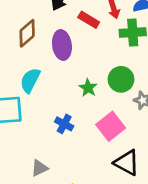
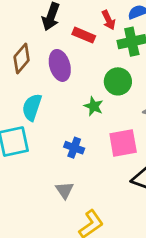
green circle: (121, 79) -> (118, 81), moved
pink square: (111, 126) -> (123, 143), turned 36
gray triangle: (39, 168) -> (65, 190), moved, turned -30

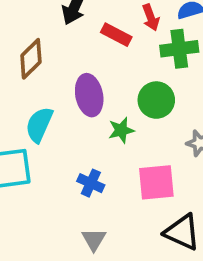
purple ellipse: (60, 65) -> (89, 95), moved
green star: (94, 106) -> (121, 130), turned 30
gray triangle: (65, 190) -> (94, 239), moved

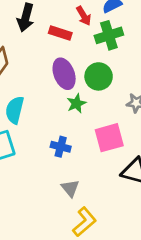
purple ellipse: (89, 95) -> (64, 74), moved

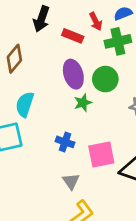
pink square: (109, 138) -> (101, 155), moved

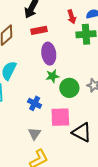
red rectangle: (73, 36) -> (39, 30), moved, turned -42
green circle: (105, 79) -> (69, 88), moved

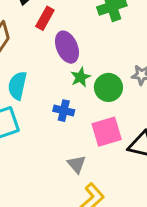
red rectangle: (39, 30) -> (45, 18), turned -35
blue cross: (35, 103) -> (64, 111), moved

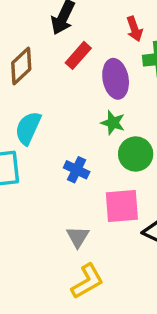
purple ellipse: (67, 47) -> (116, 79), moved
green star: (80, 77) -> (113, 123), moved, turned 30

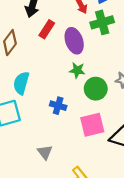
gray triangle: (78, 237) -> (45, 152), moved

